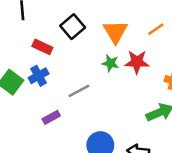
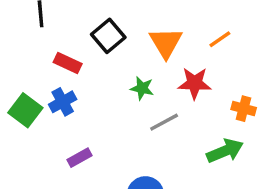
green star: (110, 63) -> (142, 88), moved
gray line: (79, 91) -> (164, 122), moved

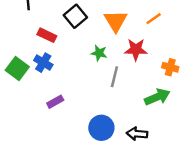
blue cross: (63, 102) -> (43, 63), turned -30
gray line: (164, 122) -> (114, 77), turned -48

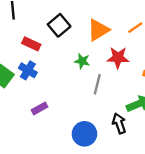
orange triangle: (116, 21) -> (98, 30), turned 30
black arrow: (137, 134) -> (119, 123), moved, turned 66

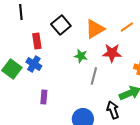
red rectangle: (31, 44) -> (37, 41), turned 56
purple rectangle: (39, 108) -> (44, 97), turned -56

